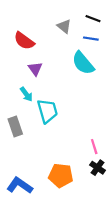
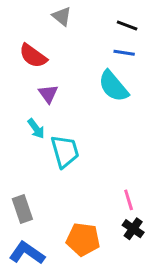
gray triangle: (64, 26) -> (62, 16), moved
gray rectangle: (15, 127) -> (22, 209), moved

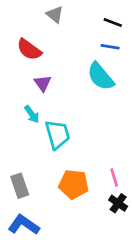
orange pentagon: (83, 239) -> (74, 184), moved

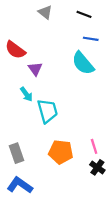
black line: (113, 23) -> (84, 14), moved
red semicircle: (29, 49) -> (15, 50), moved

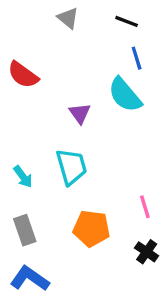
blue line: (91, 39) -> (137, 58), turned 64
purple triangle: (35, 69) -> (80, 113), moved
cyan arrow: (26, 94) -> (23, 177), moved
pink line: (94, 146) -> (145, 207), moved

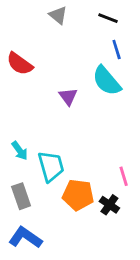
cyan trapezoid: (71, 167) -> (51, 166), moved
black cross: (147, 252) -> (109, 205), moved

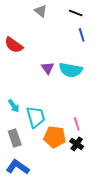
cyan semicircle: (107, 81) -> (71, 70), moved, turned -40
pink line: (124, 176) -> (77, 124), moved

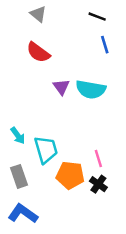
gray triangle: (41, 11) -> (38, 14), moved
red semicircle: (14, 45) -> (38, 52), moved

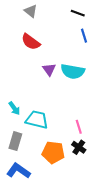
cyan trapezoid: (46, 150) -> (37, 120), turned -60
orange pentagon: (70, 175) -> (53, 152), moved
gray rectangle: (19, 176) -> (15, 141), turned 36

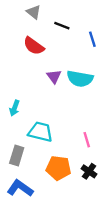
black line: (78, 13) -> (62, 26), moved
cyan arrow: (14, 108) -> (14, 108), moved, turned 56
black cross: (79, 147) -> (89, 171), moved

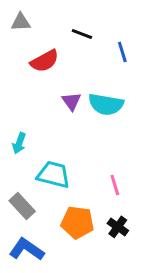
gray triangle: (34, 12) -> (21, 22), moved, turned -42
red semicircle: (34, 46) -> (45, 61), turned -65
gray rectangle: (17, 155) -> (22, 206), turned -60

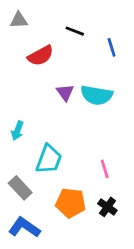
cyan trapezoid: (54, 175) -> (49, 159), turned 96

